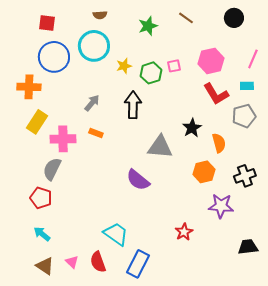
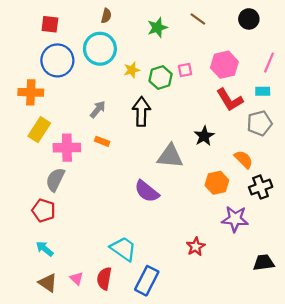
brown semicircle: (100, 15) -> (106, 16), turned -72
orange semicircle: (219, 143) -> (244, 159), moved, turned -30
red semicircle: (98, 262) -> (104, 279), turned 30

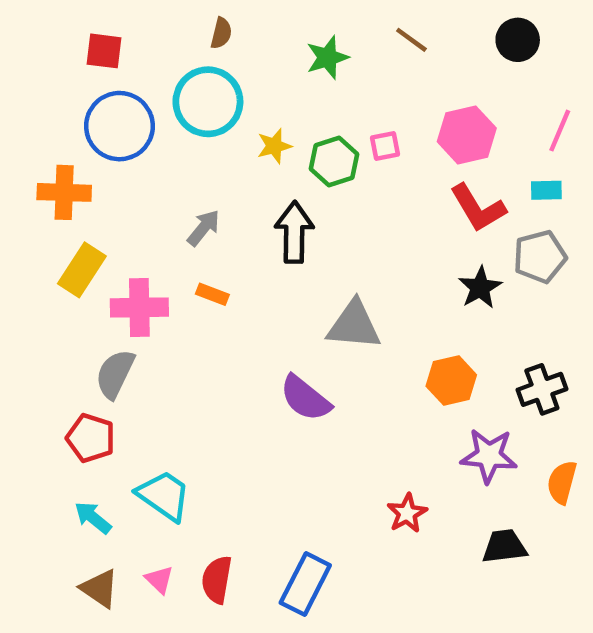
black star: (204, 136) -> (480, 288), moved
orange semicircle: (244, 159) -> (562, 482), moved, turned -120
cyan trapezoid: (123, 249) -> (164, 496), moved
black trapezoid: (264, 263) -> (504, 546), moved

